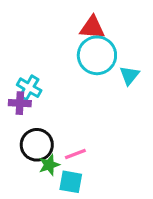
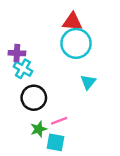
cyan triangle: (129, 75) -> (88, 82), moved
purple cross: (20, 103) -> (17, 53), moved
black circle: (37, 145) -> (34, 98), moved

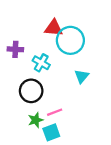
red triangle: (72, 22) -> (54, 28), moved
cyan cross: (23, 69) -> (41, 63), moved
cyan square: (55, 142) -> (51, 132), turned -30

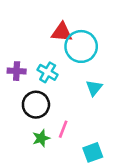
purple cross: (15, 49) -> (17, 71), moved
pink line: (55, 112) -> (63, 129), turned -48
cyan square: (51, 132) -> (93, 152), moved

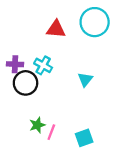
cyan circle: (81, 46) -> (95, 22), moved
black circle: (36, 105) -> (26, 83), moved
pink line: (63, 129) -> (51, 132), moved

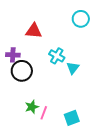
cyan circle: (95, 22) -> (81, 19), size x0.7
red triangle: (56, 29) -> (34, 31), moved
cyan cross: (43, 65) -> (57, 56), moved

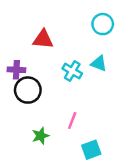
cyan triangle: (73, 68) -> (99, 63), moved, turned -48
pink line: (44, 113) -> (72, 120), moved

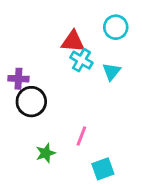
red triangle: (43, 39) -> (73, 41), moved
cyan triangle: (99, 63) -> (111, 72), turned 48
cyan cross: (72, 71) -> (81, 60), moved

